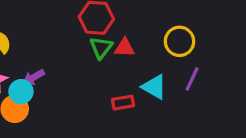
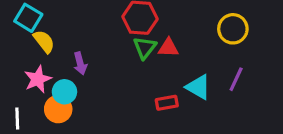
yellow circle: (180, 41) -> (233, 29), moved
purple arrow: (34, 77) -> (80, 63), moved, turned -75

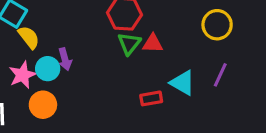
cyan circle: (64, 92) -> (48, 69), moved

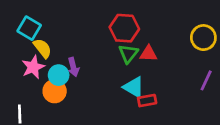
pink star: (23, 75) -> (33, 67), moved
cyan triangle: (183, 83) -> (134, 87), moved
orange circle: (43, 105) -> (55, 91), moved

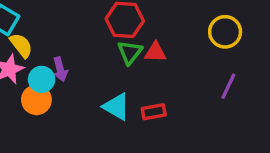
cyan triangle: (134, 87) -> (116, 107), moved

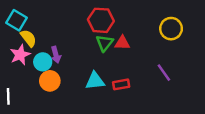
purple line: (228, 86) -> (164, 73), moved, turned -60
orange circle: (36, 100) -> (50, 81), moved
cyan triangle: (116, 107) -> (95, 81), turned -36

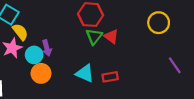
red triangle: (122, 43) -> (111, 36), turned 35
purple line: (164, 73) -> (175, 65), moved
cyan triangle: (95, 81) -> (85, 73), turned 30

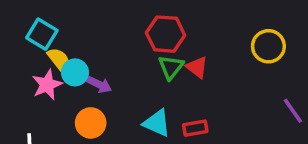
purple arrow: (47, 48) -> (99, 85), turned -49
cyan circle: (34, 55) -> (75, 72), moved

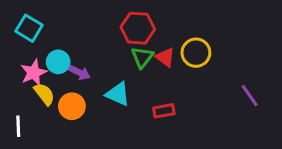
yellow circle: (268, 46) -> (196, 53), moved
yellow semicircle: (59, 60) -> (44, 94), moved
cyan triangle: (157, 123) -> (118, 94), moved

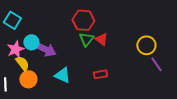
yellow circle: (196, 53) -> (146, 45), moved
purple arrow: (80, 73) -> (45, 49), size x1.5
cyan triangle: (118, 94) -> (62, 75), moved
orange circle: (72, 106) -> (28, 79), moved

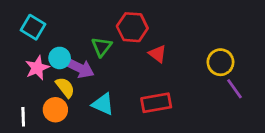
green triangle: (86, 39) -> (102, 47), moved
yellow semicircle: (22, 63) -> (65, 87), moved
red rectangle: (100, 74) -> (156, 103), size x1.5

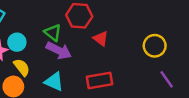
green triangle: (102, 47) -> (53, 33), turned -30
purple arrow: (79, 68) -> (59, 51), moved
purple line: (234, 89) -> (167, 79), moved

